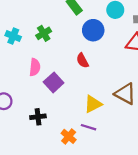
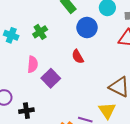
yellow triangle: (93, 104) -> (107, 111), moved, turned -36
black cross: (38, 117) -> (26, 111), moved

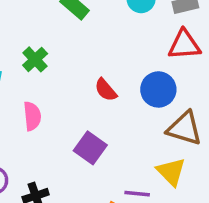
blue circle: (87, 28) -> (158, 89), moved
purple square: (51, 78) -> (90, 148), moved

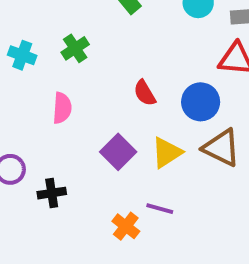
yellow triangle: (171, 172) -> (167, 153), moved, turned 32

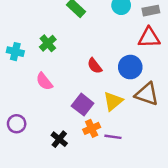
pink semicircle: (62, 108) -> (44, 81), turned 144
black cross: (52, 193) -> (59, 139), moved, turned -35
orange cross: (126, 226) -> (92, 128), moved, turned 35

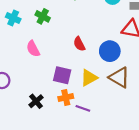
green cross: (48, 43) -> (43, 16), turned -32
purple square: (83, 105) -> (62, 75), turned -36

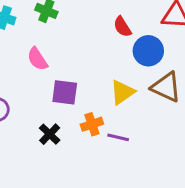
red semicircle: (79, 44) -> (122, 27), moved
purple square: (62, 75) -> (65, 92), moved

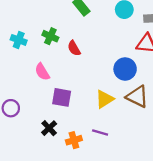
red semicircle: (122, 27) -> (74, 48), moved
orange cross: (92, 124) -> (74, 140), moved

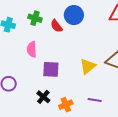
blue circle: (125, 69) -> (74, 15), moved
pink semicircle: (42, 72) -> (32, 49), turned 35
purple line: (100, 133) -> (95, 100), moved

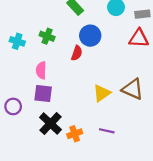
red semicircle: (56, 26) -> (77, 53), moved, turned -128
purple square: (51, 69) -> (43, 94), moved
black cross: (43, 97) -> (50, 123), size x1.5

